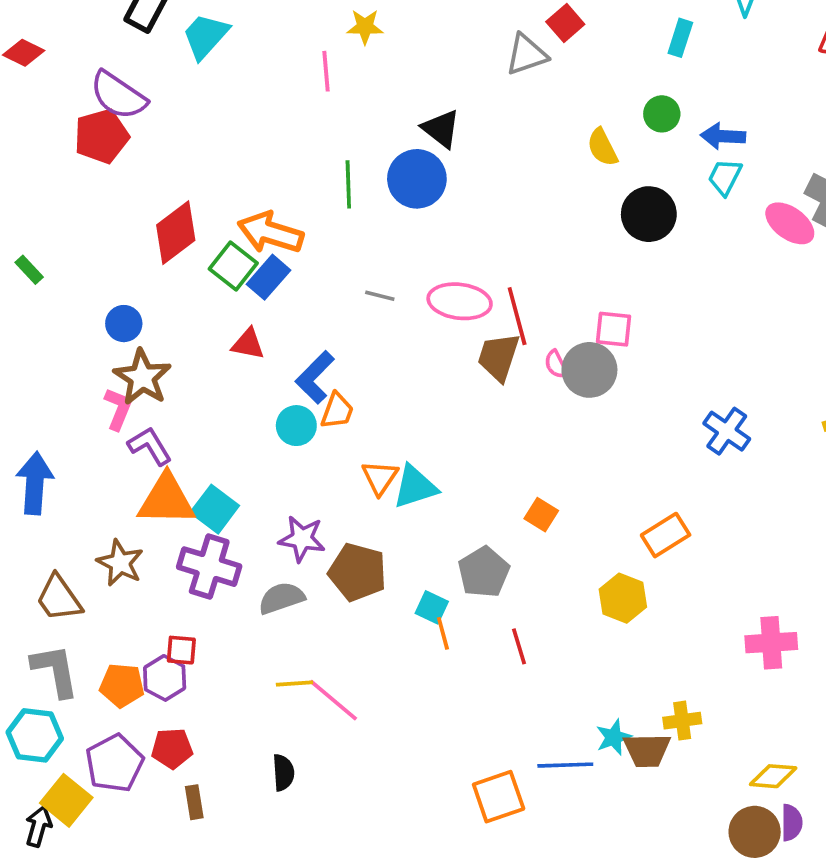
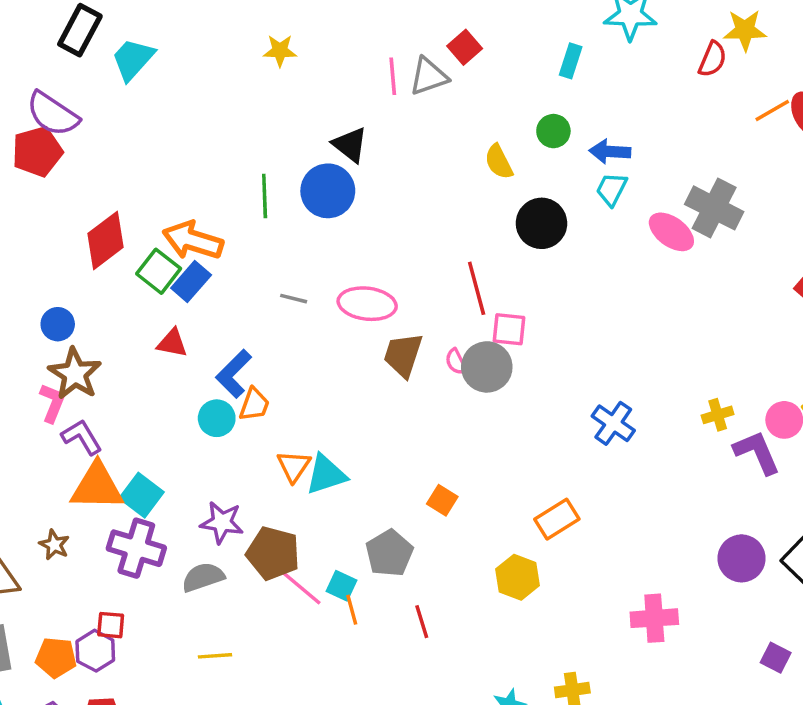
pink line: (326, 71) -> (393, 76), moved
red line: (517, 316) -> (477, 288), moved
brown star: (120, 563) -> (54, 545), size x0.7
pink line: (333, 700) -> (299, 586), moved

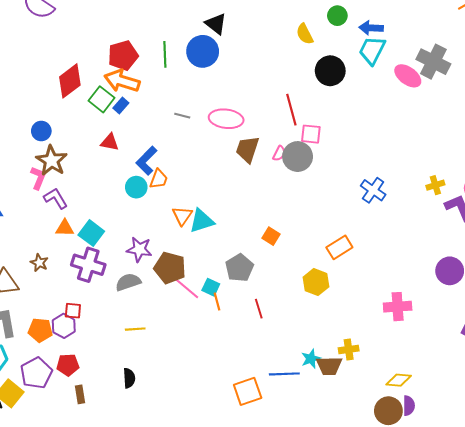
red pentagon: (37, 152) -> (123, 55), moved
cyan trapezoid: (612, 189) -> (372, 50), size x1.4
blue rectangle: (191, 281) -> (121, 105), size x0.7
pink semicircle: (456, 362) -> (279, 153), turned -126
orange triangle: (97, 487) -> (65, 228), size x0.6

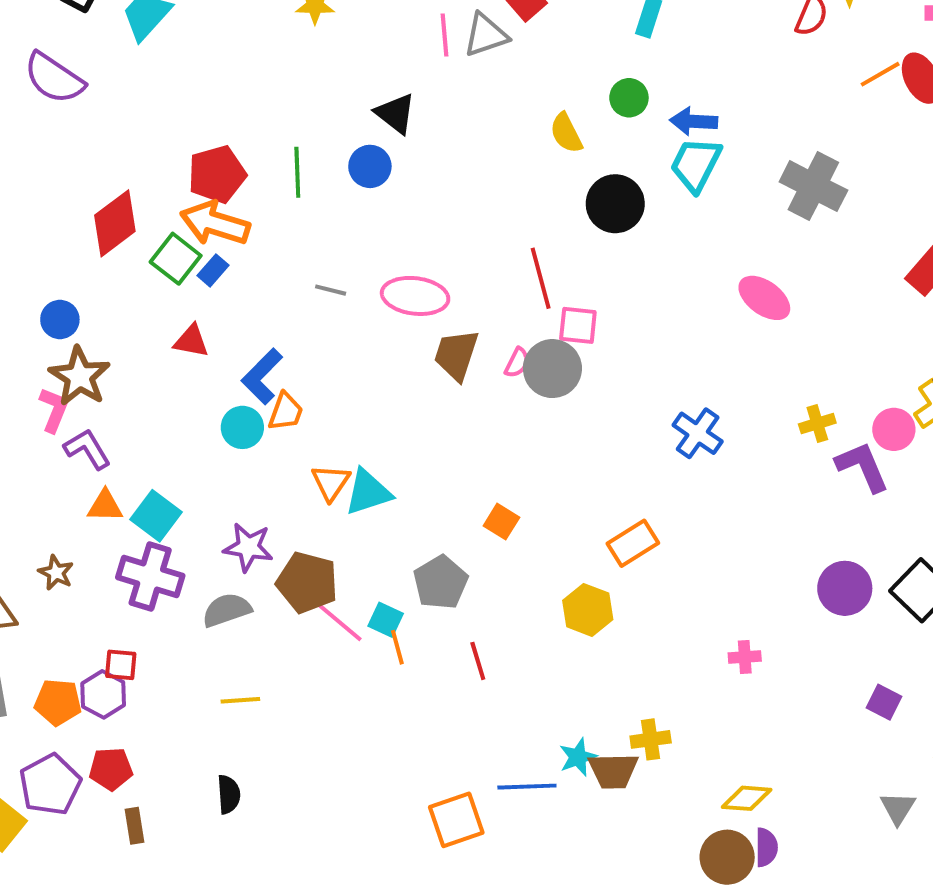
blue circle: (203, 51) -> (370, 166), size x0.7
pink ellipse: (408, 76) -> (764, 298), moved
pink cross: (398, 307) -> (745, 657), size x0.6

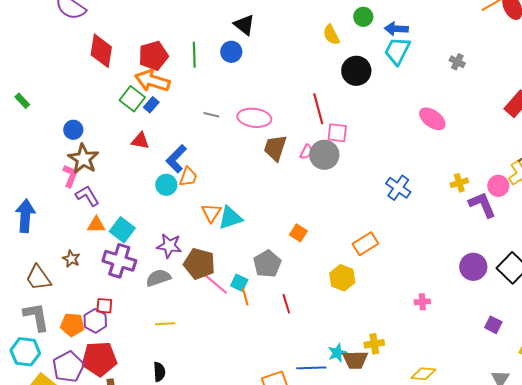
gray cross: (813, 186) -> (457, 62), size x0.5
red diamond: (115, 223) -> (101, 51), moved, turned -44
red pentagon: (111, 769) -> (99, 359), size x1.6

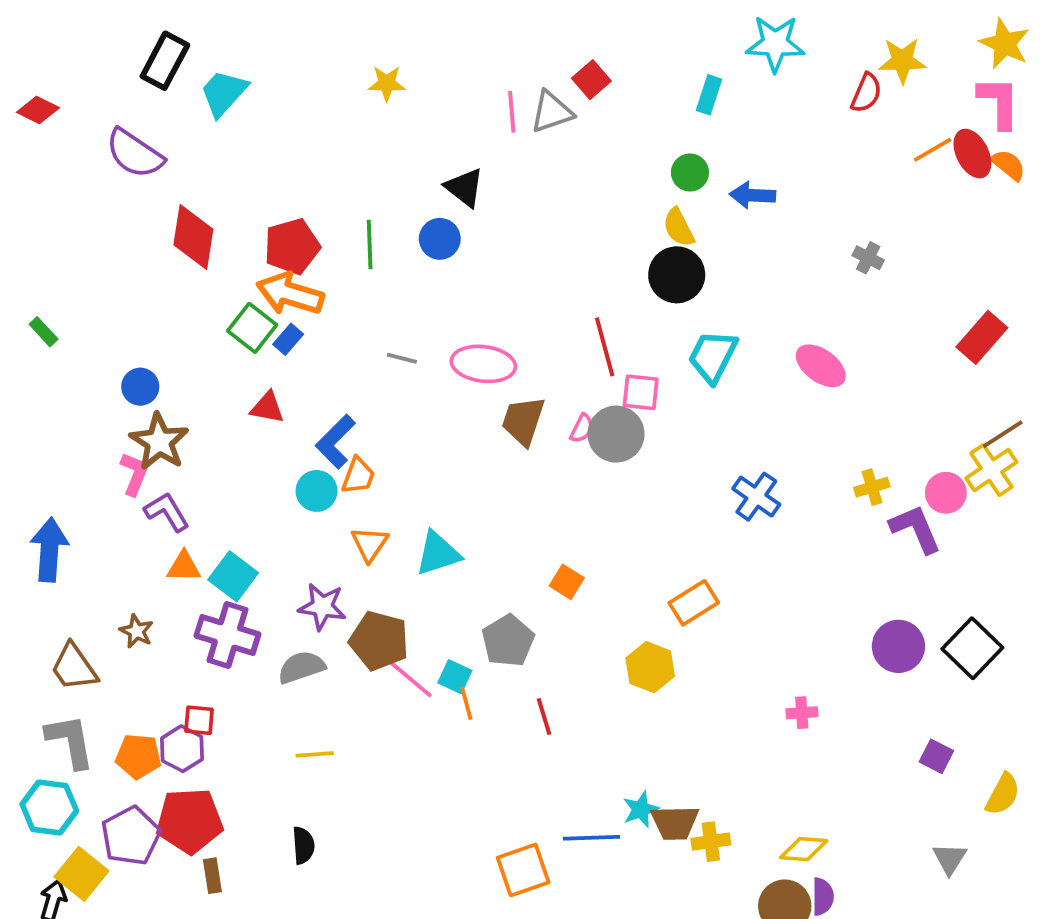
yellow semicircle: (331, 35) -> (679, 227), moved
cyan trapezoid: (397, 51) -> (713, 356), moved
orange triangle: (211, 213) -> (370, 544), moved
yellow cross: (374, 344) -> (711, 842), moved

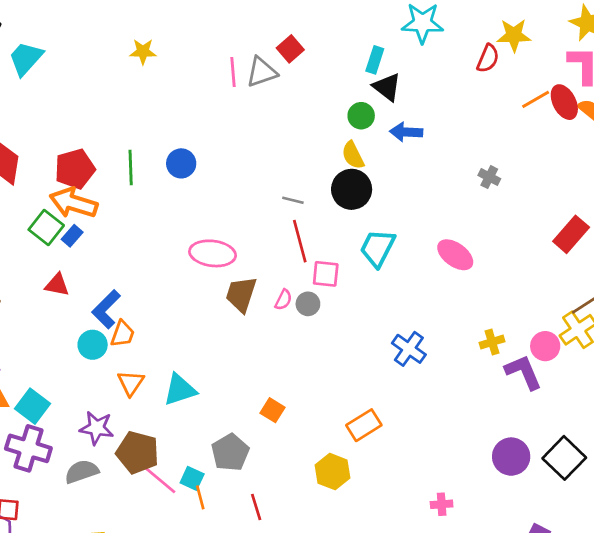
black triangle: (464, 188) -> (387, 87), moved
gray line: (402, 358) -> (293, 200), moved
gray circle: (616, 434) -> (308, 304), size x0.6

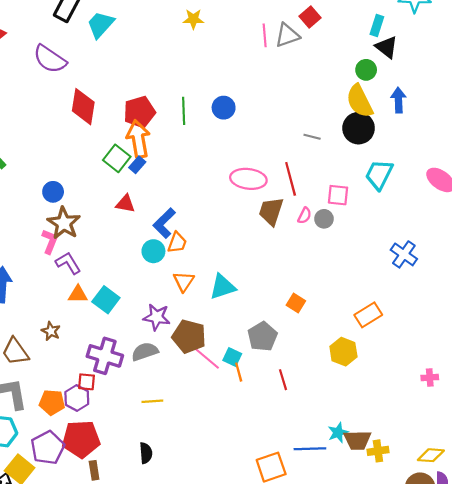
blue arrow: (406, 132) -> (398, 100), moved, turned 85
yellow semicircle: (353, 155) -> (360, 101), size x1.5
orange arrow: (73, 203) -> (138, 139), turned 63
red line: (300, 241) -> (291, 179), moved
purple cross: (28, 448) -> (105, 356), moved

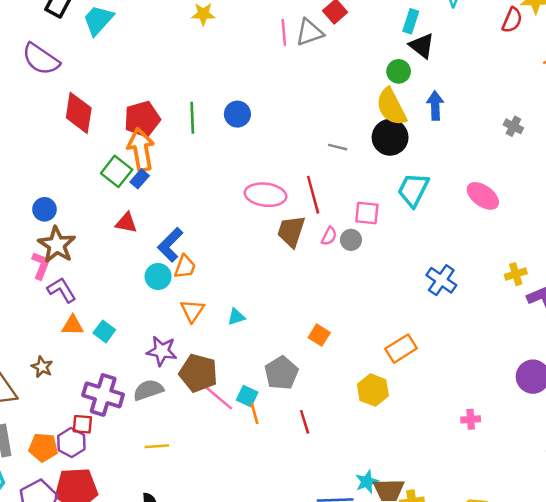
cyan triangle: (223, 287) -> (236, 317), size x0.6
cyan square: (106, 300) -> (104, 331), size x0.7

